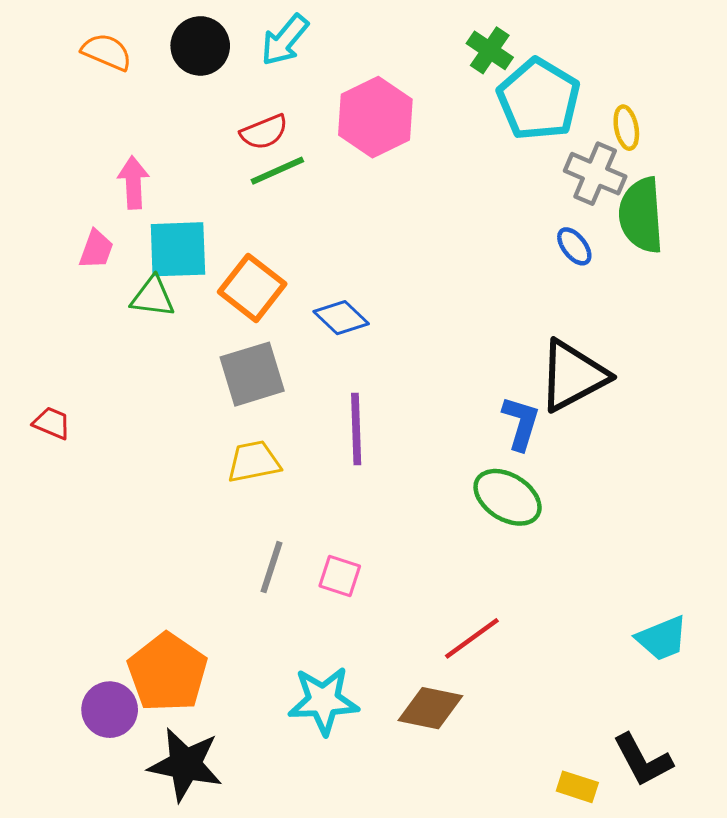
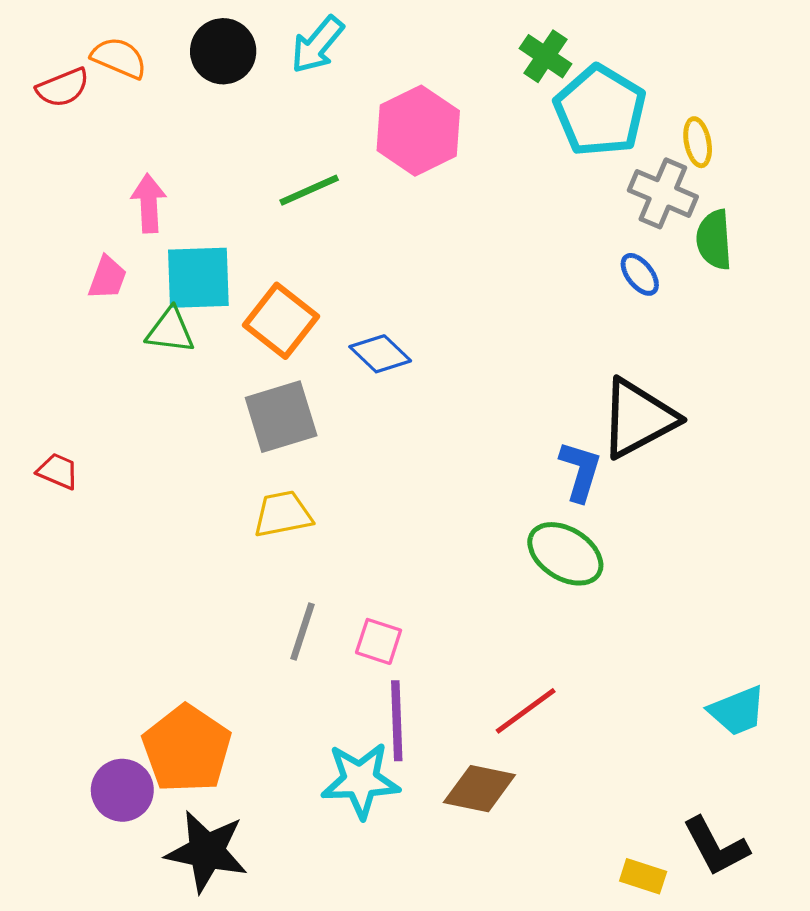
red semicircle: (264, 132) -> (63, 88), moved
green semicircle: (641, 215) -> (714, 240), size x0.7
purple line: (356, 429) -> (397, 721), moved

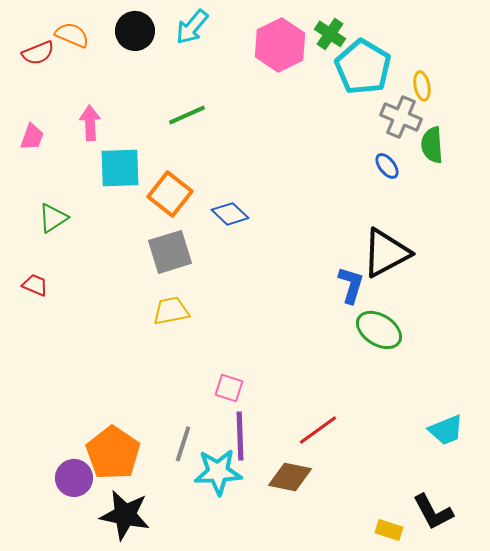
pink hexagon: (418, 131) -> (280, 45), moved
pink trapezoid: (107, 278) -> (32, 137), moved
green triangle: (170, 331) -> (53, 218), moved, turned -40
green ellipse: (565, 554) -> (379, 330), moved
gray line: (303, 632) -> (183, 444), moved

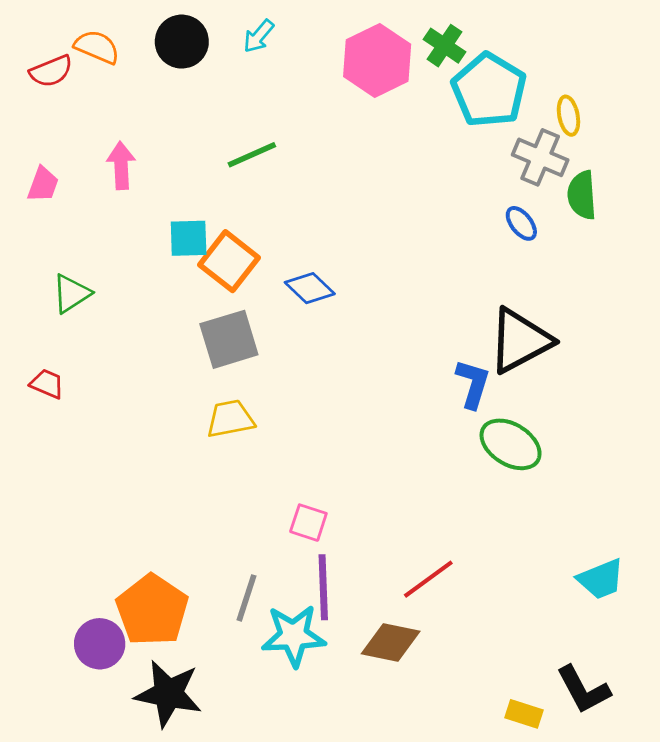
cyan arrow: (192, 27) -> (259, 36), size x0.7
cyan square: (120, 168) -> (189, 238), moved, size x0.7

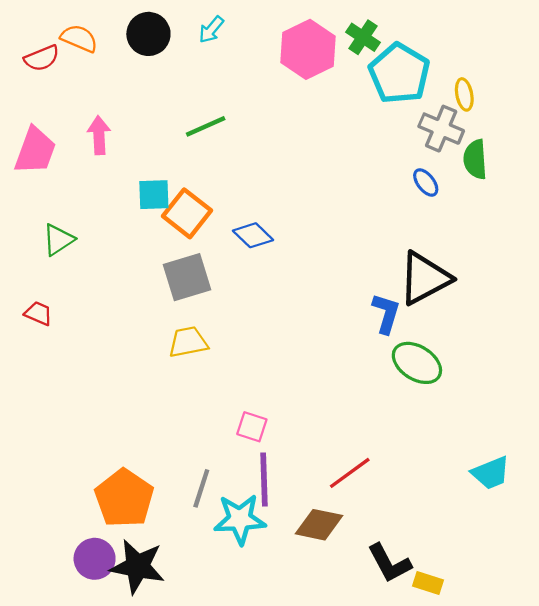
pink trapezoid: (43, 184) -> (35, 151), size x1.6
purple circle: (100, 644) -> (95, 559), moved
black L-shape: (583, 690) -> (389, 563), moved

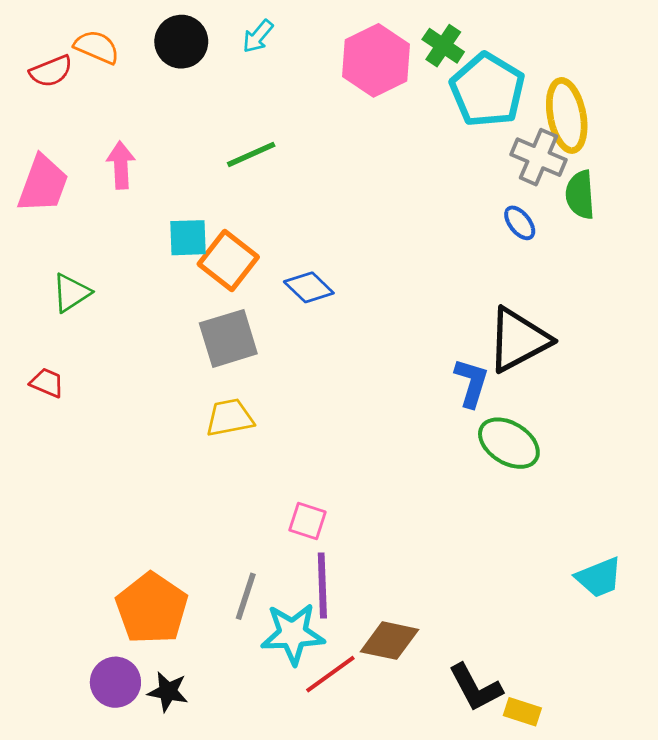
yellow ellipse: (464, 94) -> (567, 115), size x1.8
red line: (350, 473) -> (330, 674), moved
black star: (137, 566) -> (168, 692), size x0.6

